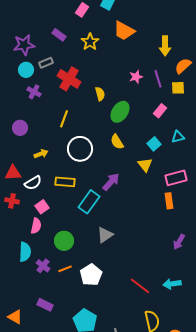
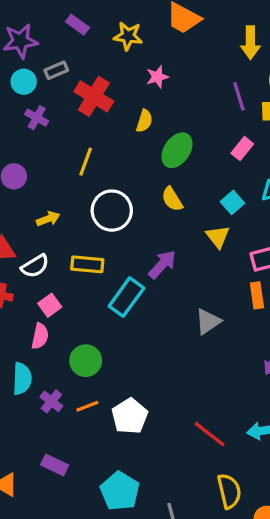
yellow star: (90, 42) -> (128, 36), turned -30
pink star: (136, 77) -> (157, 77), moved
yellow semicircle: (100, 94) -> (144, 121), turned 32
gray triangle: (105, 235) -> (208, 321), moved

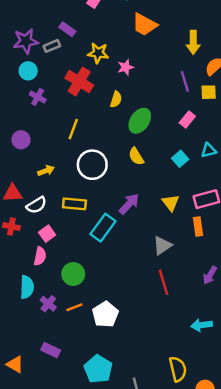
yellow star: (128, 36) -> (98, 53), moved
gray rectangle: (56, 70) -> (52, 46), moved
yellow triangle: (218, 237) -> (171, 203), moved
red line: (210, 434) -> (164, 282), moved, turned 35

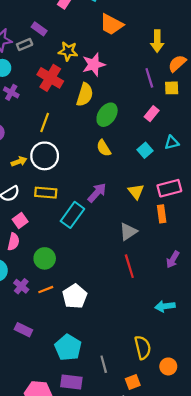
pink star: (126, 67) -> (94, 65), size x1.5
yellow semicircle: (116, 99) -> (85, 95), size x1.5
white circle: (92, 165) -> (45, 156), moved

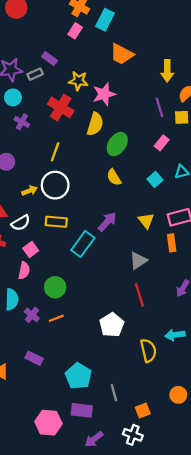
white pentagon: (75, 296) -> (112, 325), moved
yellow semicircle: (143, 348) -> (148, 350), moved

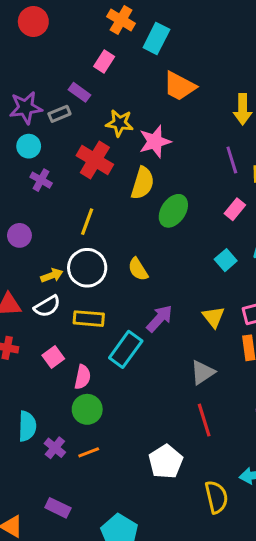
pink rectangle: (75, 31) -> (104, 62), moved
yellow semicircle: (114, 177) -> (138, 269), moved
white semicircle: (21, 223) -> (47, 306), moved
pink semicircle: (24, 271) -> (83, 377), moved

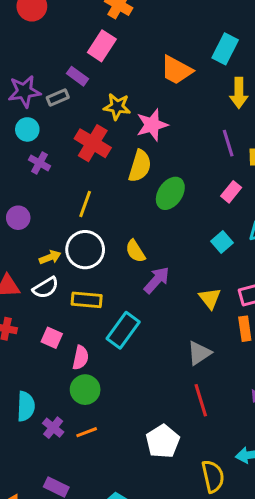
cyan rectangle: (156, 38) -> (225, 49), moved
pink rectangle: (104, 62) -> (102, 46), size x1.4
purple arrow: (159, 319) -> (157, 280), moved
pink square: (53, 357) -> (52, 338), turned -30

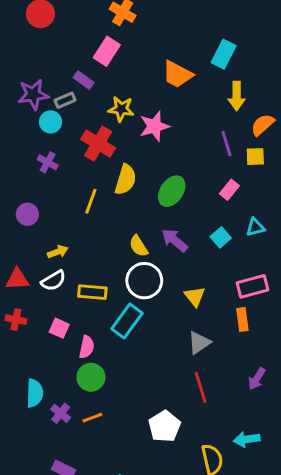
cyan circle: (27, 129) -> (51, 122), moved
yellow semicircle: (140, 166) -> (126, 180), moved
white circle: (85, 250) -> (144, 281), moved
purple arrow: (157, 280) -> (175, 240), moved, turned -92
yellow triangle: (210, 298) -> (195, 296), moved

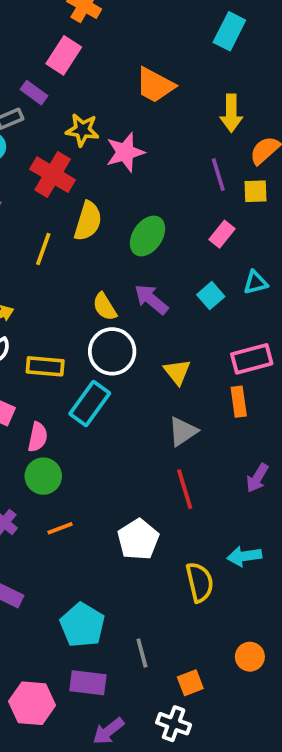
cyan rectangle: (224, 54) -> (229, 31), moved
orange line: (92, 418) -> (60, 528), moved

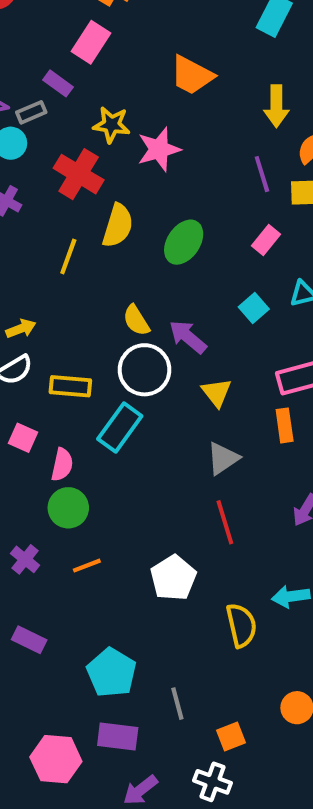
purple arrow: (151, 299) -> (188, 337), moved

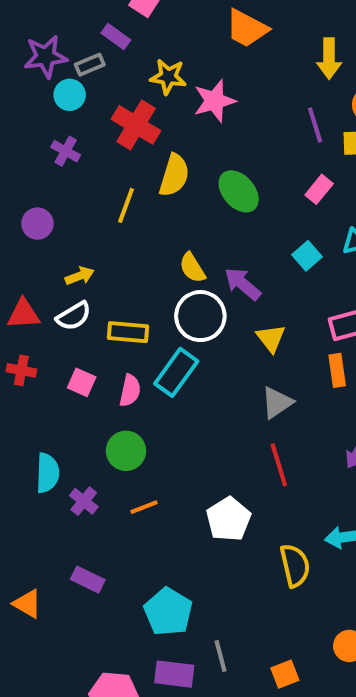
green ellipse: (184, 242) -> (239, 191), turned -75
pink semicircle: (62, 465) -> (130, 391), moved
gray line: (177, 704) -> (221, 656), moved

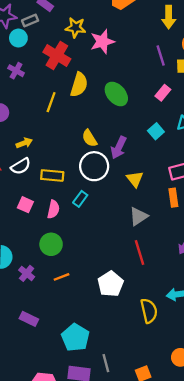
purple arrow: (243, 284) -> (119, 148), turned -105
cyan rectangle: (176, 372) -> (80, 199), size x0.6

